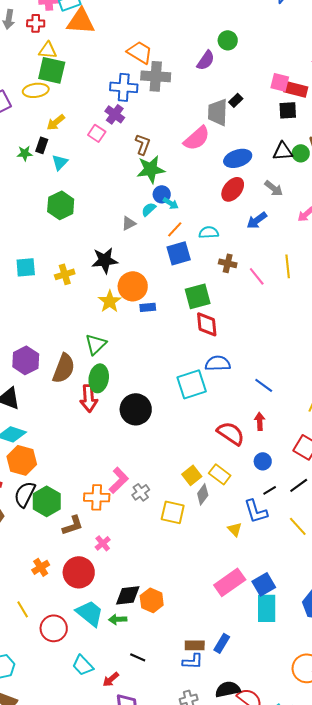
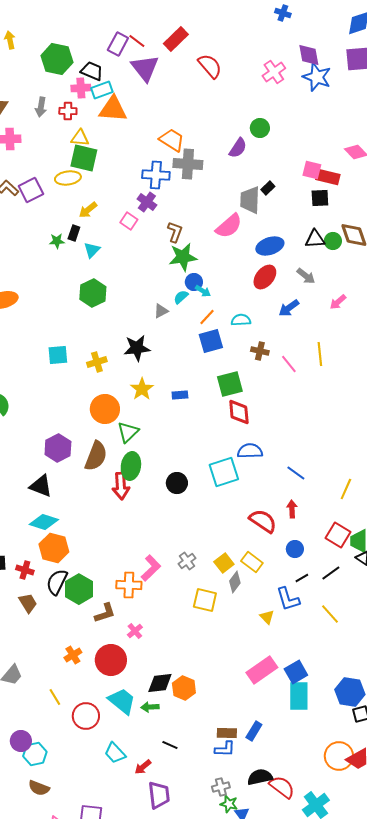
orange circle: (133, 286) -> (105, 409), moved
black circle: (136, 409) -> (177, 483), moved, size x0.7
gray cross: (141, 492) -> (187, 561), moved

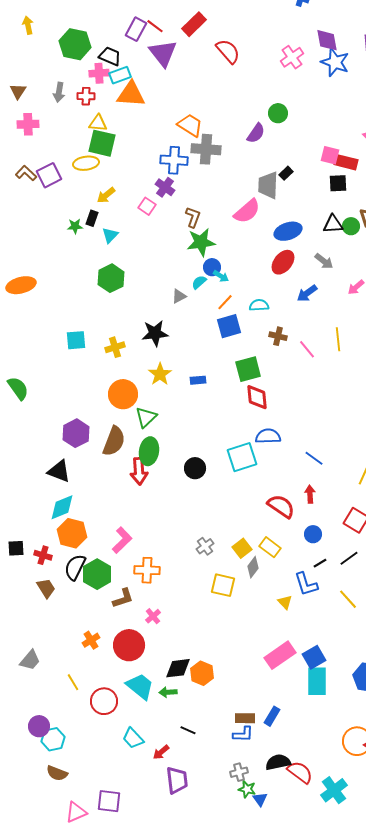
cyan diamond: (44, 522) -> (62, 507), turned -40
pink L-shape: (151, 568) -> (122, 540), moved

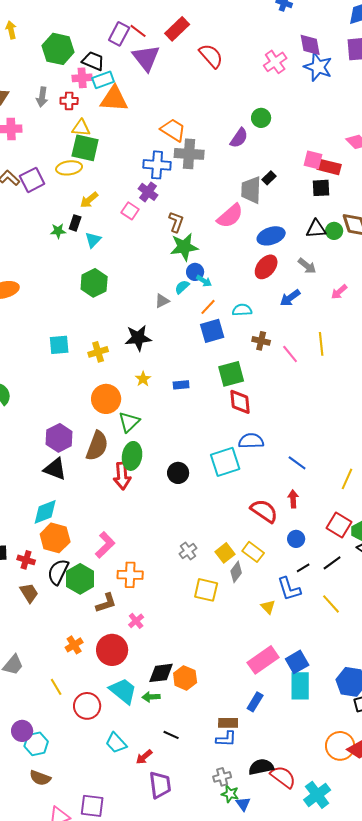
yellow star: (160, 374) -> (143, 379), size x0.7
black triangle: (59, 471) -> (55, 469), moved
blue rectangle: (272, 716) -> (255, 702), moved

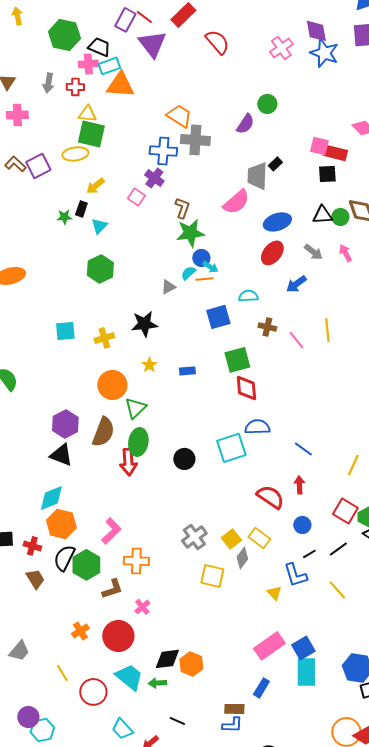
pink arrow: (339, 292) -> (345, 253), moved, turned 102
orange line: (208, 307) -> (204, 279), moved, turned 42
gray cross: (188, 551) -> (194, 537), size x1.4

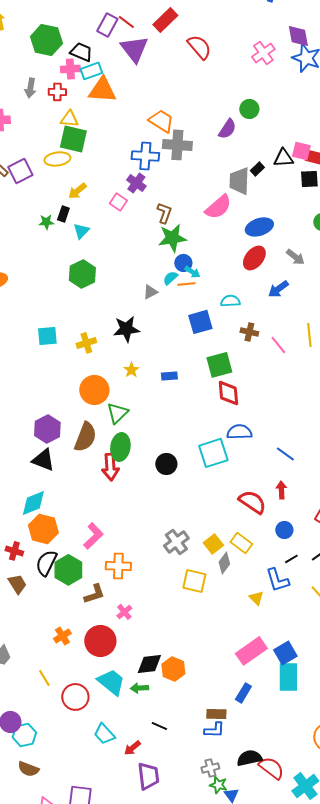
black triangle: (322, 215) -> (283, 158), moved

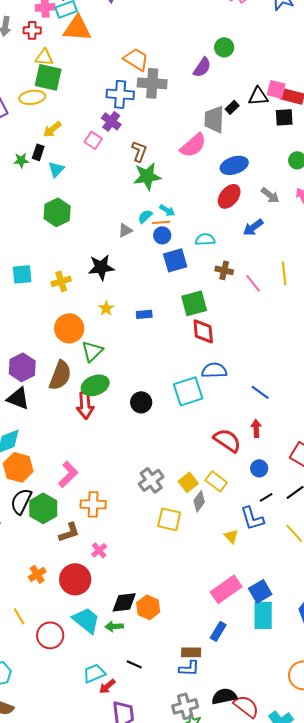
blue circle: (183, 263) -> (162, 235), moved
green ellipse: (120, 447) -> (95, 385), turned 60
cyan trapezoid: (104, 734) -> (94, 673), moved, turned 110
gray cross: (210, 768) -> (185, 706), size x1.4

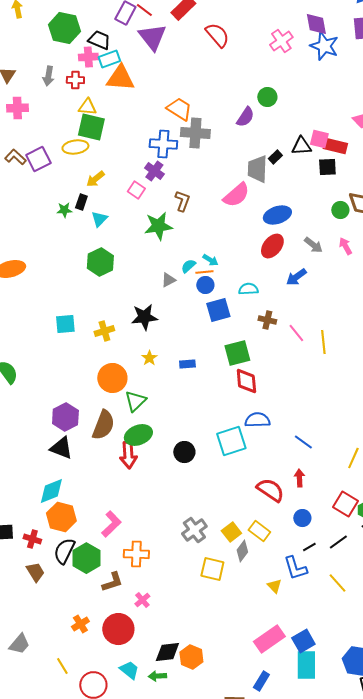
green star: (147, 176) -> (158, 226), moved
yellow line: (284, 273) -> (323, 342), moved
cyan trapezoid: (86, 620) -> (129, 670), size x0.7

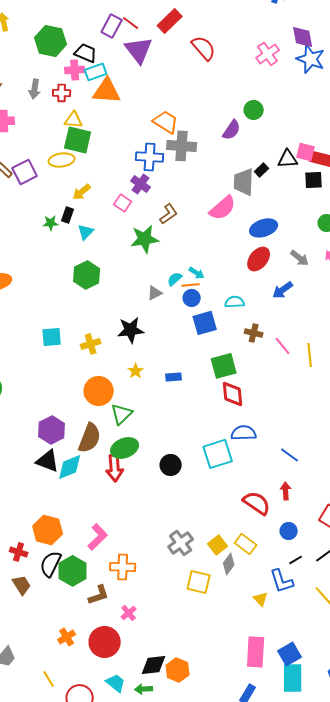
brown L-shape: (182, 201) -> (169, 214), turned 35
cyan diamond: (51, 491) -> (70, 467), moved
pink rectangle: (269, 639) -> (256, 652), turned -52

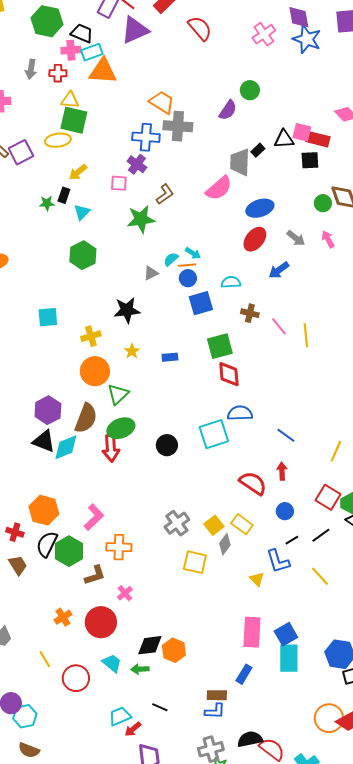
purple triangle: (139, 50) -> (135, 30), turned 44
pink square: (123, 203) -> (119, 183), turned -30
yellow cross: (91, 344) -> (91, 336), moved

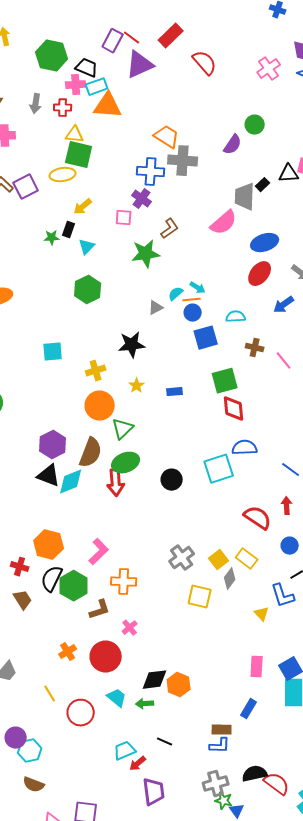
pink rectangle: (252, 632) -> (257, 667), size x0.7

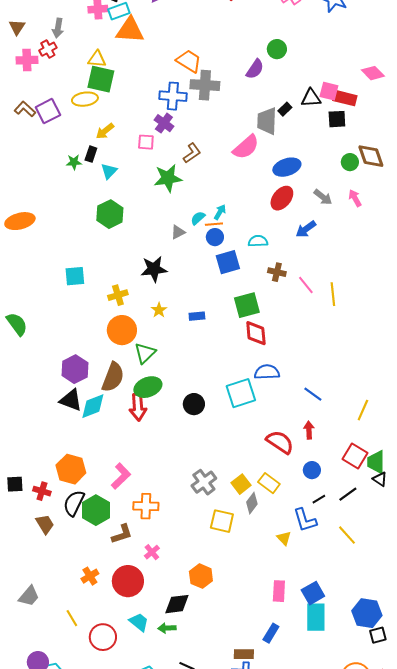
red cross: (63, 108) -> (48, 49), moved, turned -30
cyan arrow: (198, 288) -> (220, 212), turned -91
orange hexagon: (179, 685) -> (201, 576), moved

